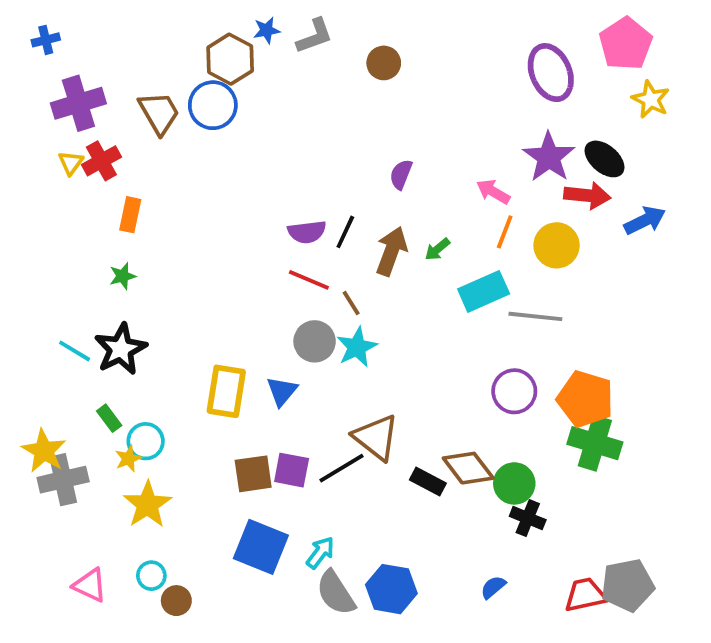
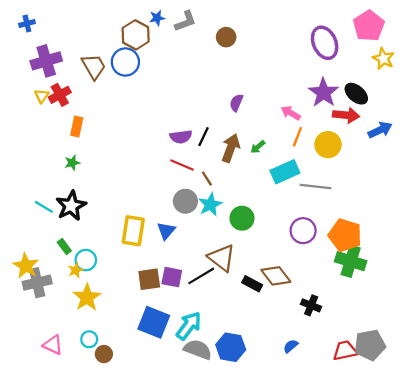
green circle: (514, 483) -> (242, 218), moved
cyan arrow: (320, 553) -> (189, 326), size x1.5
gray semicircle: (336, 593) -> (198, 349), turned 144

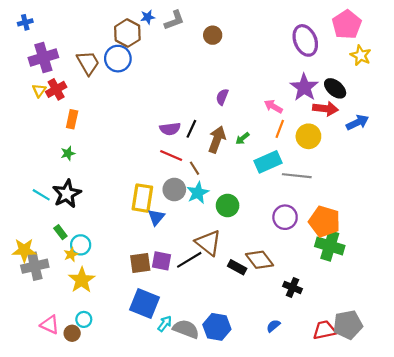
yellow rectangle: (133, 231) -> (142, 198), moved
yellow star: (26, 266) -> (24, 250), turned -30
cyan arrow: (189, 326) -> (165, 324), moved, size x0.6
brown circle: (104, 354) -> (72, 333), moved

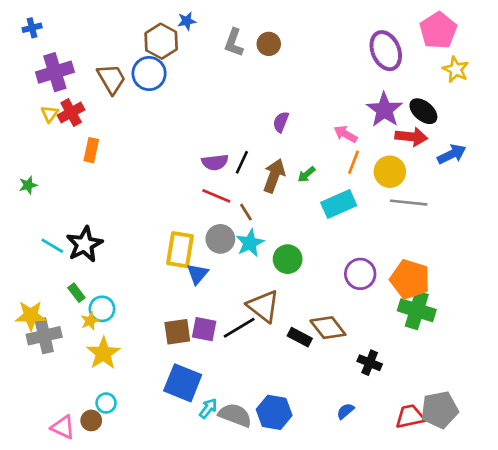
gray L-shape: (174, 20) -> (234, 43), moved, turned 130
green star: (68, 153) -> (28, 185), moved
gray line: (297, 176) -> (409, 203), moved
pink triangle: (50, 325) -> (63, 427), moved

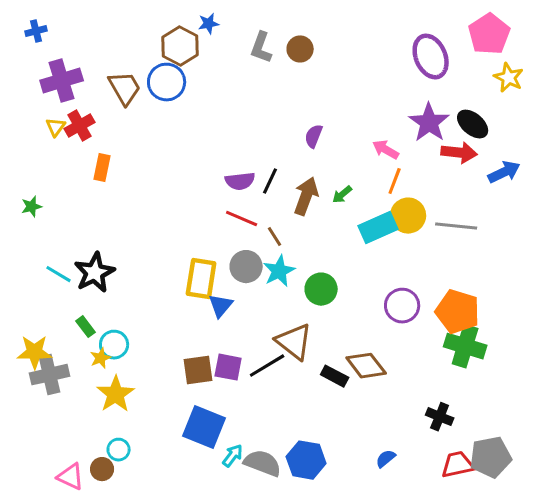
yellow circle: (390, 172) -> (408, 216), moved
black cross: (370, 363) -> (440, 417), moved

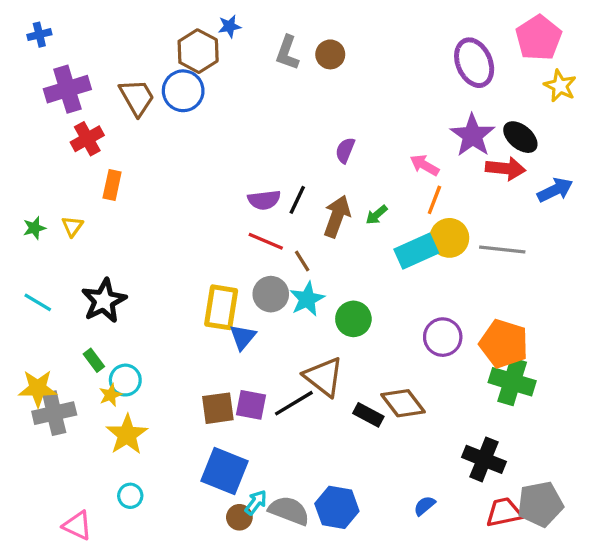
yellow triangle: (56, 127) -> (72, 226), moved
cyan line: (59, 274) -> (38, 302), moved
black cross: (440, 417) -> (484, 459), size x1.4
brown circle: (102, 469) -> (239, 517), moved

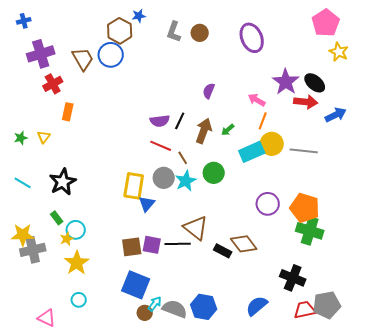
purple ellipse: (474, 63) -> (252, 38), moved
green circle: (353, 319) -> (214, 173), moved
black line: (294, 403) -> (178, 244), turned 30
blue semicircle: (425, 506) -> (257, 306), size x1.6

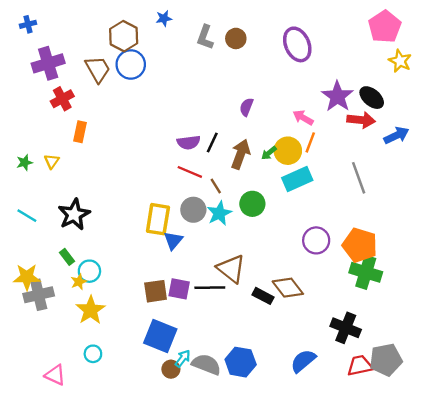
brown hexagon: (120, 31) -> (124, 36), moved
yellow circle: (272, 144) -> (288, 151), moved
gray line: (304, 151) -> (359, 178), turned 64

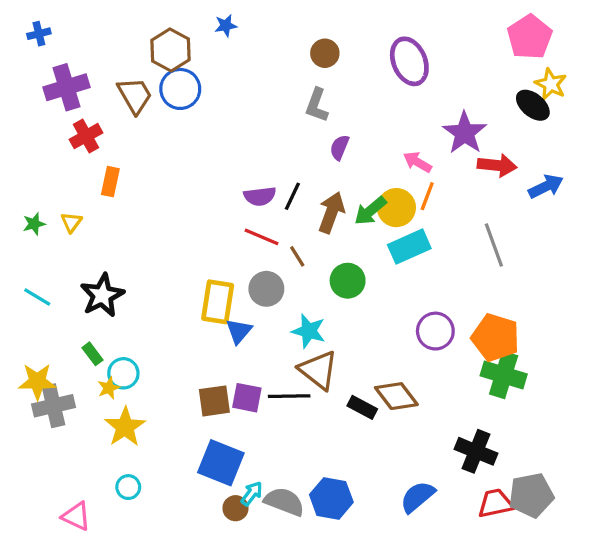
gray L-shape: (205, 37) -> (317, 105), moved
black ellipse: (372, 98) -> (533, 105), moved
green arrow: (269, 153) -> (370, 211), size x1.5
cyan star: (219, 213) -> (309, 331), moved, turned -30

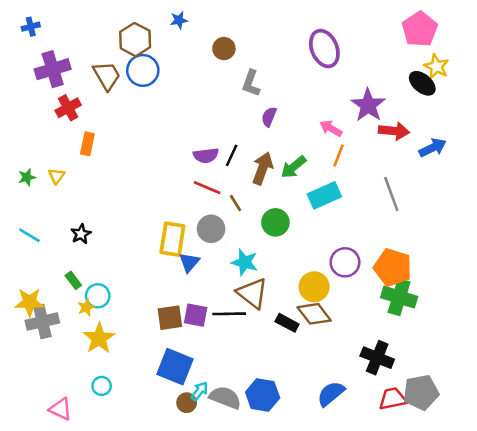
brown circle: (325, 53) -> (224, 49), moved
yellow circle: (396, 208) -> (314, 287), moved
black star: (102, 295) -> (81, 234), size x0.6

